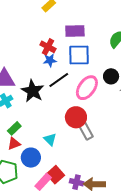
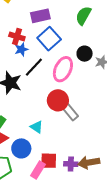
blue square: (79, 55) -> (49, 39), turned -30
red square: (55, 175) -> (49, 161), turned -36

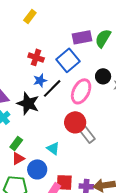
purple rectangle: (40, 16) -> (82, 37), moved
blue star: (21, 49) -> (40, 80), moved

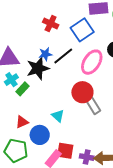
blue star: (40, 80) -> (45, 54), moved
black star: (28, 104) -> (38, 68), turned 30
green rectangle: (16, 144) -> (23, 89), moved

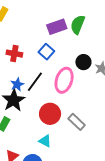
blue square: (82, 30) -> (46, 52), size x0.7
red circle: (82, 92) -> (50, 114), moved

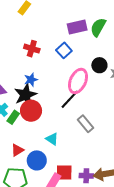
black line: (35, 82) -> (70, 99), moved
red circle: (50, 114) -> (31, 111), moved

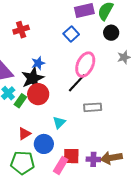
red cross: (32, 49) -> (21, 30), moved, turned -35
black circle: (99, 65) -> (111, 33), moved
gray rectangle: (85, 124) -> (93, 107), turned -54
cyan triangle: (52, 139) -> (59, 122), turned 40

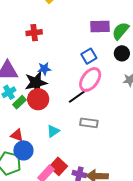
blue square: (71, 34) -> (89, 56), moved
red triangle: (24, 134) -> (17, 135), turned 40
blue circle: (44, 144) -> (23, 150), moved
red square: (71, 156) -> (58, 166), turned 30

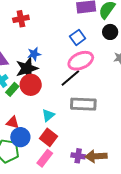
pink ellipse: (90, 80) -> (81, 61), turned 35
gray rectangle: (89, 123) -> (83, 104), size x1.4
red square: (58, 166) -> (48, 137), moved

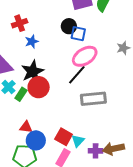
black circle: (110, 32) -> (69, 26), moved
blue square: (78, 37) -> (78, 34), turned -35
blue star: (34, 54) -> (32, 41), moved
cyan triangle: (48, 115) -> (78, 141), moved

